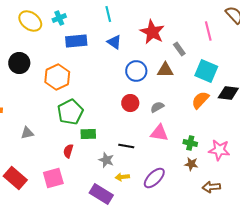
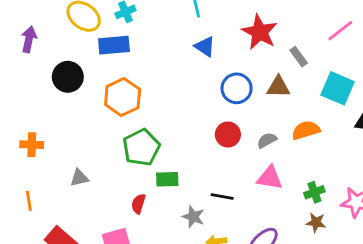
pink line: (208, 31) -> (340, 31), turned 66
blue rectangle: (76, 41) -> (114, 45), moved
orange semicircle: (200, 100) -> (306, 130), moved, turned 30
green cross: (190, 143) -> (314, 192), turned -32

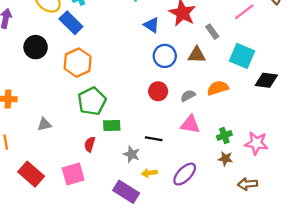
blue rectangle: (114, 45) -> (71, 23), turned 50
blue triangle: (205, 47) -> (151, 25), moved

